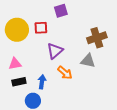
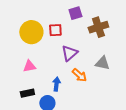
brown cross: (97, 38) -> (98, 27), moved
black rectangle: (19, 82) -> (27, 93), moved

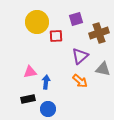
yellow circle: (31, 32) -> (37, 22), moved
purple triangle: (69, 53) -> (80, 56), moved
blue arrow: (56, 84) -> (46, 82), moved

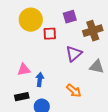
orange arrow: (80, 81) -> (74, 91), moved

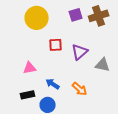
brown cross: (93, 31) -> (99, 16), moved
red square: (50, 34) -> (56, 45), moved
blue arrow: (40, 80) -> (53, 84), moved, turned -64

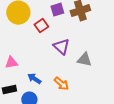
red square: (56, 45) -> (41, 26), moved, turned -32
purple triangle: (80, 52) -> (61, 47), turned -36

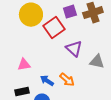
red square: (41, 26) -> (54, 28), size x1.5
orange arrow: (61, 84) -> (67, 80), moved

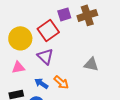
yellow circle: (31, 15) -> (20, 38), moved
purple triangle: (74, 49) -> (45, 56), moved

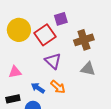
brown cross: (87, 15) -> (84, 40), moved
yellow circle: (20, 38) -> (19, 30), moved
purple triangle: (45, 56) -> (53, 61), moved

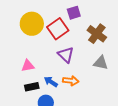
brown cross: (84, 40) -> (97, 34), turned -36
orange arrow: (58, 87) -> (71, 81), turned -35
black rectangle: (13, 99) -> (32, 87), moved

